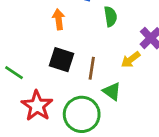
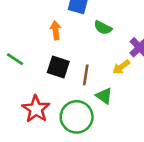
green semicircle: (110, 16) -> (103, 28), turned 126
green line: (14, 73) -> (15, 59), moved

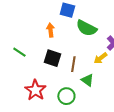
green semicircle: (103, 28) -> (86, 28), size x1.5
green circle: (77, 117) -> (66, 96), size x0.7

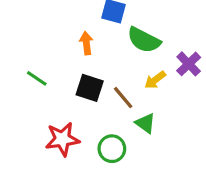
yellow arrow: (100, 58) -> (155, 80), moved
brown line: (73, 64) -> (123, 98), turned -49
red star: (35, 90) -> (62, 139), turned 30

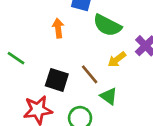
black square: (90, 88) -> (57, 80), moved

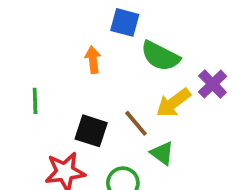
green line: (16, 58) -> (35, 101), turned 54
yellow arrow: (117, 59) -> (173, 103), size x1.4

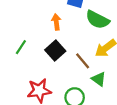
green line: (35, 101) -> (21, 47), turned 35
black square: (91, 131) -> (55, 51), moved, turned 30

